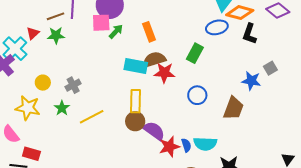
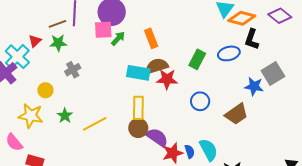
blue ellipse: (217, 27) -> (229, 53), moved
gray square: (270, 68) -> (273, 74), size x1.6
gray cross: (73, 85) -> (73, 70), moved
brown trapezoid: (233, 108) -> (236, 114), turned 35
cyan semicircle: (205, 144) -> (209, 150), turned -120

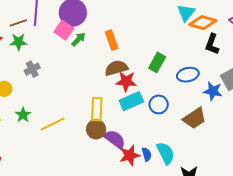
pink square: (103, 30) -> (64, 30), turned 36
blue ellipse: (229, 53) -> (188, 75), moved
cyan rectangle: (138, 73) -> (131, 101), moved, turned -35

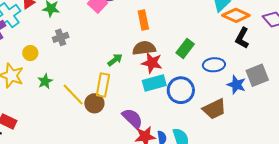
green arrow: (78, 39) -> (115, 60), moved
blue circle: (159, 104) -> (181, 90), size x1.4
yellow rectangle: (97, 109) -> (103, 85), moved
yellow line: (53, 124) -> (73, 95), turned 65
brown circle: (96, 129) -> (94, 103), moved

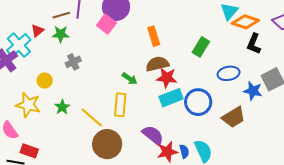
green rectangle: (185, 48) -> (201, 47), moved
green arrow: (115, 60) -> (130, 79), turned 77
brown circle: (94, 103) -> (107, 144), moved, size x1.5

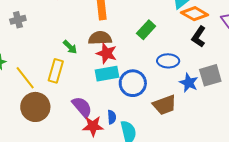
blue semicircle: (184, 151) -> (112, 117), moved

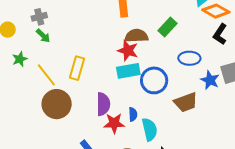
brown semicircle: (100, 38) -> (136, 36), moved
green arrow: (70, 47) -> (43, 36), moved
purple semicircle: (82, 107) -> (103, 104), turned 40

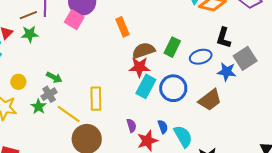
gray cross: (39, 17) -> (49, 94), moved
green rectangle: (167, 27) -> (172, 47), moved
black L-shape: (220, 34) -> (224, 38), moved
cyan rectangle: (128, 71) -> (146, 86), turned -35
purple semicircle: (103, 104) -> (131, 126), size x0.6

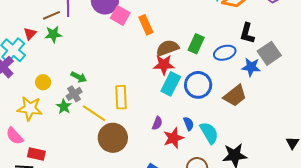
pink square: (74, 20) -> (120, 15), moved
purple semicircle: (131, 126) -> (157, 123), turned 40

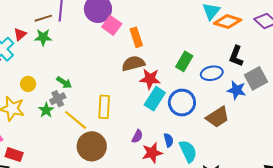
brown semicircle: (167, 48) -> (133, 64), moved

